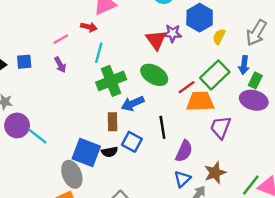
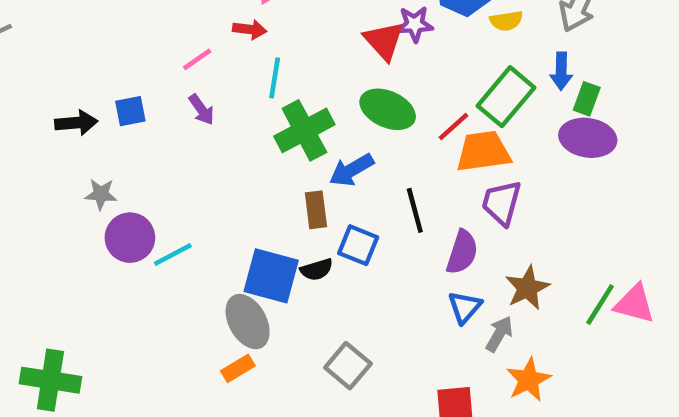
yellow semicircle: (219, 37) -> (506, 21), turned -119
purple trapezoid: (221, 127) -> (502, 203), moved
cyan line: (38, 136) -> (173, 255), turned -60

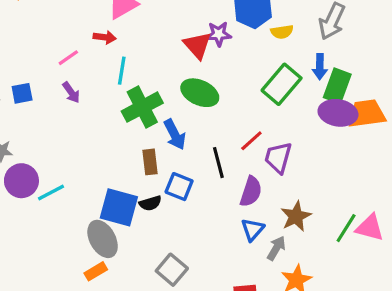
green rectangle: (587, 99) -> (337, 86), size x1.5
red line: (453, 127) -> (251, 141), moved
orange trapezoid: (483, 152) -> (367, 114), moved
blue arrow: (352, 170) -> (175, 134), turned -88

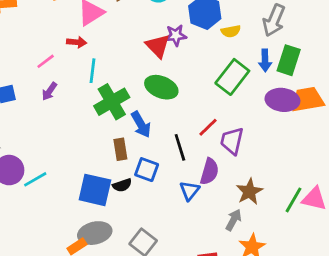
green rectangle: (337, 86) -> (289, 60), moved
purple arrow: (71, 92) -> (49, 91), turned 72
blue triangle: (253, 230) -> (190, 191), moved
gray ellipse: (103, 239) -> (95, 233), moved, turned -72

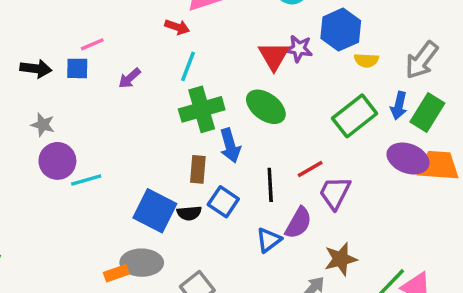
pink line: (46, 61) -> (92, 44), moved

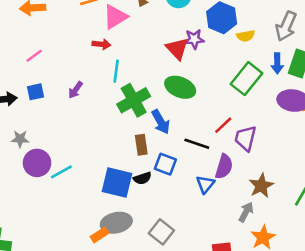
pink line: (92, 44) -> (34, 56), moved
black line: (270, 185) -> (197, 144), turned -55

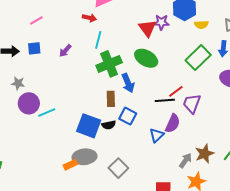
black line: (197, 144) -> (165, 100), moved, turned -30
brown star: (261, 186) -> (204, 154), moved

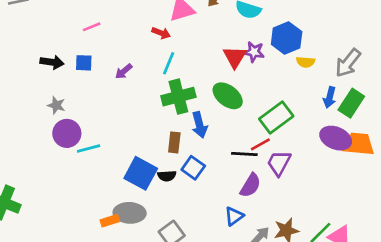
green rectangle: (198, 58) -> (276, 117), moved
blue triangle: (157, 135) -> (234, 216), moved

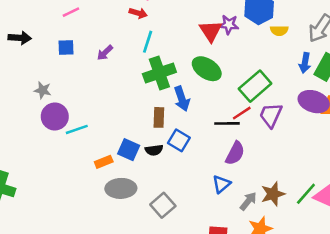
black arrow: (52, 62) -> (20, 38), moved
purple trapezoid: (279, 163) -> (271, 115), moved
blue square: (141, 173) -> (129, 150), size x0.7
orange rectangle: (110, 221) -> (104, 162), moved

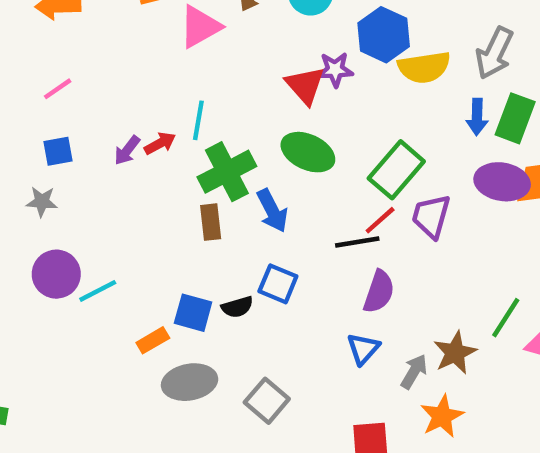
red arrow: (138, 13) -> (160, 143), moved, turned -36
yellow semicircle: (279, 31) -> (424, 67), size x1.6
gray star: (43, 90) -> (42, 202), moved
brown rectangle: (159, 117) -> (211, 222), moved
green line: (306, 194) -> (506, 318), moved

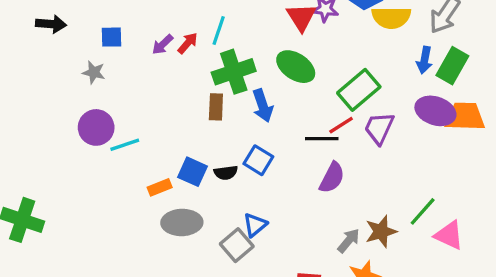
red arrow: (160, 143) -> (188, 43), turned -30
blue triangle: (363, 349) -> (255, 225), moved

